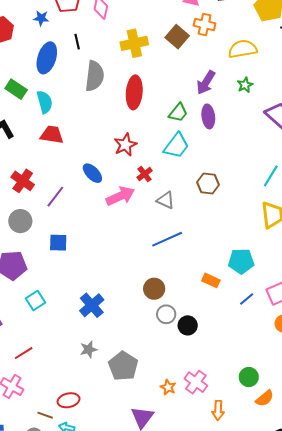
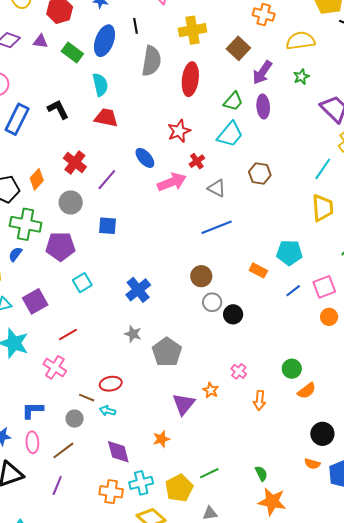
brown square: (177, 37) -> (238, 48), moved
green rectangle: (16, 89) -> (72, 53), moved
gray star: (89, 349) -> (133, 334), turned 30
pink cross: (196, 382) -> (239, 371), size x0.7
orange star: (168, 387) -> (211, 390), moved

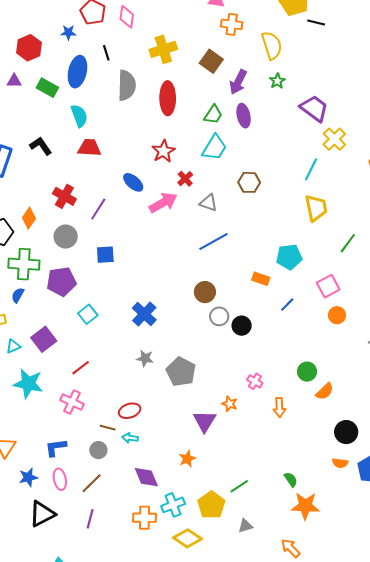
yellow semicircle: (300, 41) -> (272, 45), turned 88
blue line: (293, 291) -> (287, 305), moved

